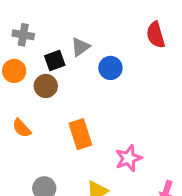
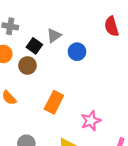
black square: (55, 60) -> (34, 46), turned -35
orange rectangle: (80, 134) -> (54, 102), turned 45

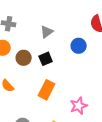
black square: (34, 46) -> (46, 59), moved, turned 32
blue circle: (77, 52) -> (79, 46), moved

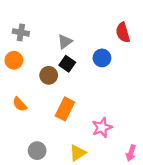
brown circle: (24, 58) -> (49, 75), moved
black square: (46, 59) -> (67, 64), moved, turned -32

